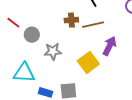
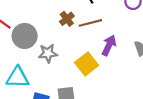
brown cross: (71, 20) -> (67, 19), turned -32
gray circle: (32, 35) -> (25, 36), size x1.5

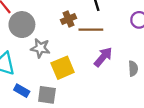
yellow square: (87, 64) -> (63, 68), moved

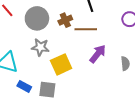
gray circle: (22, 25) -> (37, 18), moved

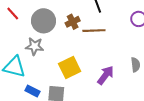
gray star: (40, 47) -> (34, 46), moved
purple arrow: (98, 54) -> (106, 75), moved

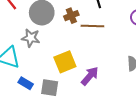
purple arrow: (106, 75) -> (90, 76), moved

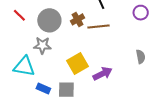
purple arrow: (90, 76) -> (102, 74), turned 30

